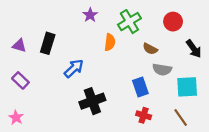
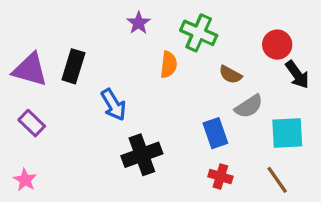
green cross: (129, 22) -> (199, 33), turned -35
red circle: (173, 22) -> (277, 45), moved
purple triangle: (19, 46) -> (30, 70), size x1.6
blue arrow: (74, 68) -> (114, 105), turned 102
gray semicircle: (162, 69) -> (249, 106), turned -42

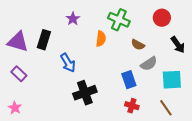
purple star: (139, 23) -> (73, 19), moved
red circle: (277, 45) -> (162, 18), moved

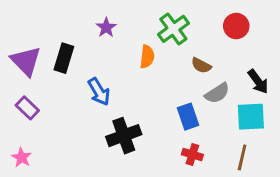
green cross: (119, 20) -> (173, 29), turned 30
purple triangle: (18, 42) -> (26, 61), turned 30
black arrow: (178, 45) -> (258, 82), moved
brown line: (166, 108) -> (242, 157), turned 48

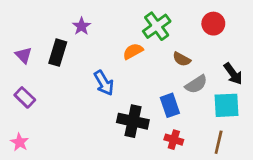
purple star: (106, 27) -> (82, 26), moved
orange semicircle: (147, 57) -> (133, 51), turned -126
purple triangle: (26, 61) -> (24, 55), size x0.6
blue arrow: (99, 92) -> (104, 83), moved
black cross: (124, 136) -> (133, 121), moved, turned 32

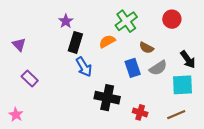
black rectangle: (58, 53) -> (75, 42), moved
purple rectangle: (25, 97) -> (30, 79), moved
blue rectangle: (170, 105) -> (133, 68), moved
brown line: (219, 142) -> (176, 115), turned 54

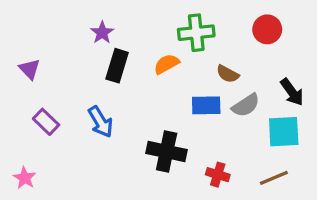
green cross: (126, 21) -> (196, 33), turned 30
blue arrow: (84, 67) -> (101, 122), moved
blue rectangle: (133, 68) -> (206, 105), turned -72

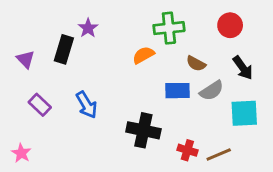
black rectangle: (117, 66) -> (64, 49), moved
black arrow: (292, 92) -> (243, 68), moved
brown line: (274, 178) -> (219, 154), moved

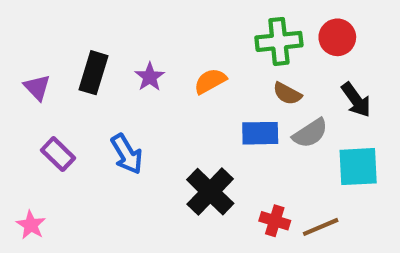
purple star: (88, 28) -> (150, 77), moved
green cross: (169, 28) -> (279, 41), moved
black cross: (143, 130) -> (210, 192), turned 32

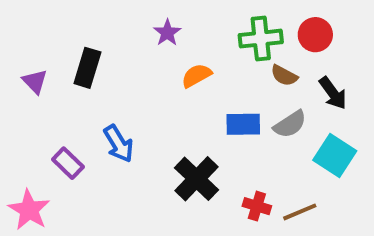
purple star: (150, 77) -> (167, 33), moved
brown semicircle: (287, 94) -> (284, 76), moved
purple rectangle: (58, 154) -> (68, 163), moved
cyan square: (358, 167) -> (335, 155), turned 36
pink star: (31, 225) -> (29, 210), size x1.5

